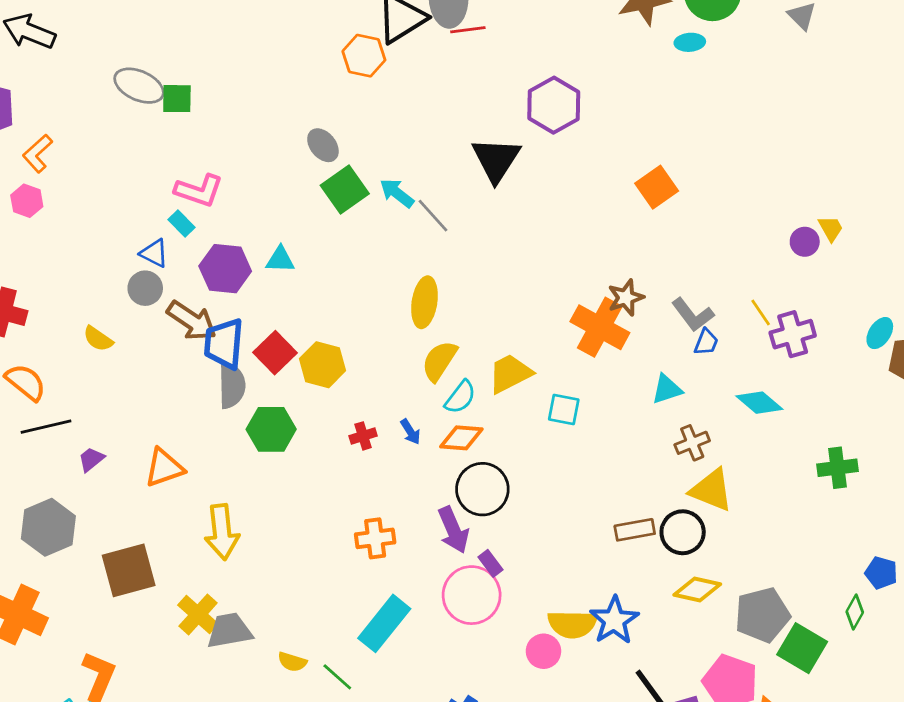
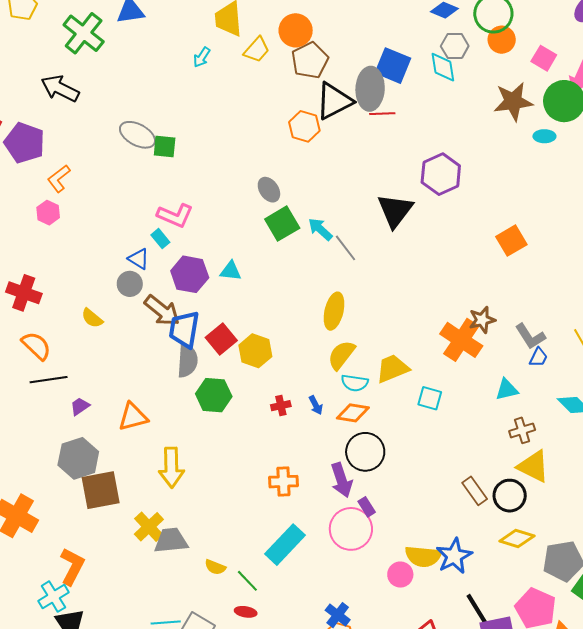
cyan semicircle: (460, 397) -> (355, 383), turned 56
gray hexagon: (48, 527) -> (78, 458), moved
brown rectangle: (635, 530) -> (475, 491), turned 60

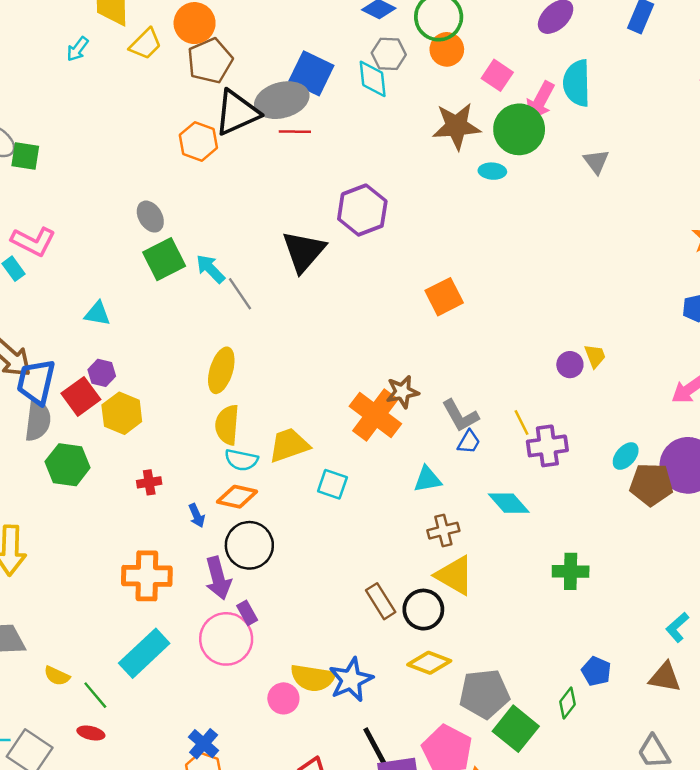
gray ellipse: (370, 89) -> (282, 100), turned 69
purple hexagon: (190, 274) -> (102, 373), moved, size x0.6
yellow semicircle: (341, 355) -> (227, 425), turned -36
blue arrow: (316, 405) -> (197, 516), moved
orange cross: (283, 482) -> (147, 576), size x1.4

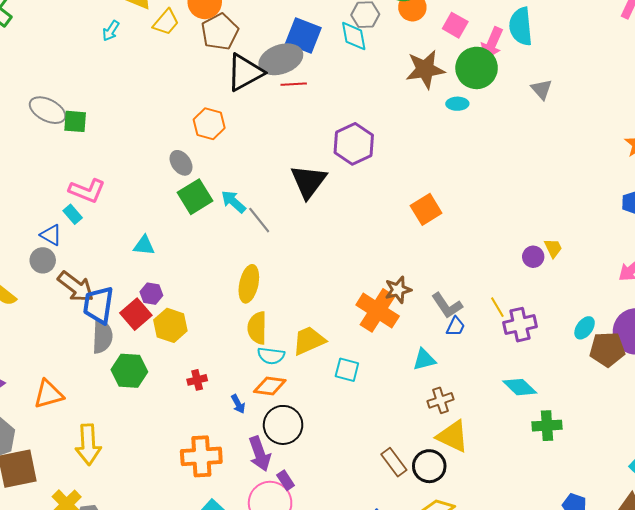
orange hexagon: (198, 141) -> (209, 124), moved
cyan diamond: (509, 503) -> (520, 387), moved

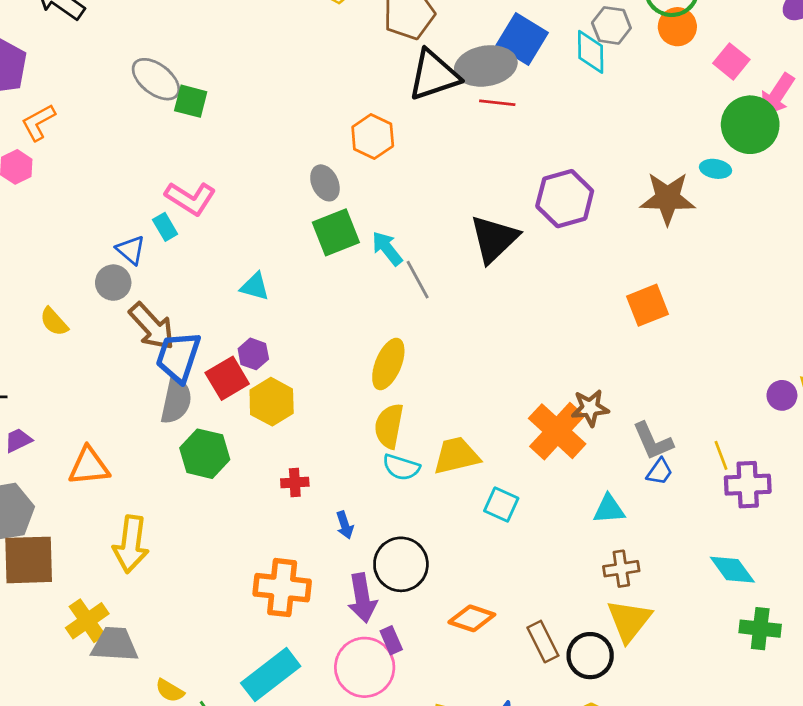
brown star: (425, 69) -> (668, 198), moved
orange diamond: (270, 386) -> (472, 618), moved
yellow triangle: (453, 436) -> (629, 621), turned 33

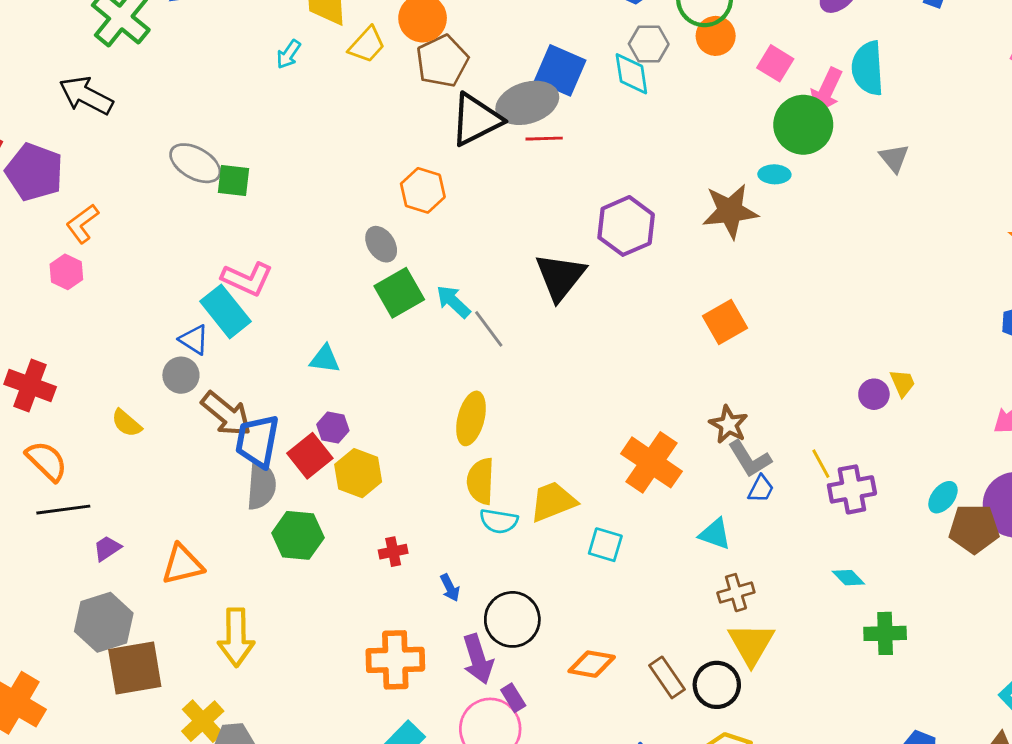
cyan rectangle: (165, 227) -> (226, 311), size x1.8
brown star: (590, 408) -> (729, 425), moved, turned -30
cyan triangle: (609, 509) -> (715, 534), turned 32
cyan diamond: (732, 570) -> (848, 578), size x0.7

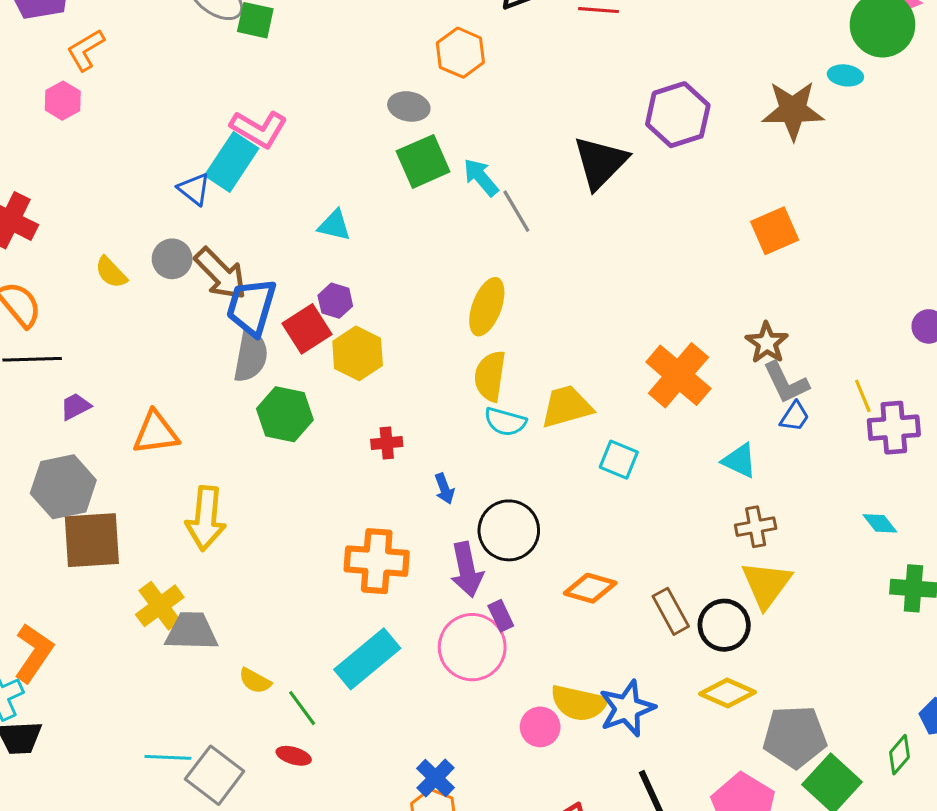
gray ellipse: (381, 244) -> (409, 106), turned -52
cyan rectangle: (226, 311) -> (232, 162), turned 66
gray circle: (181, 375) -> (172, 259), moved

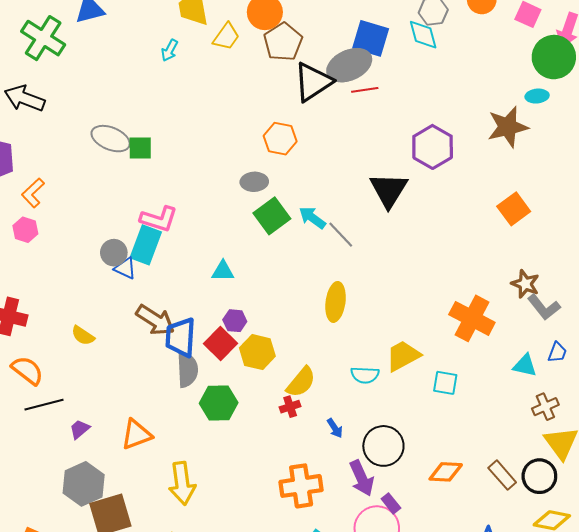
gray circle: (172, 259) -> (114, 253), moved
yellow semicircle: (490, 376) -> (301, 382), moved, turned -136
blue trapezoid: (795, 417) -> (557, 352), moved

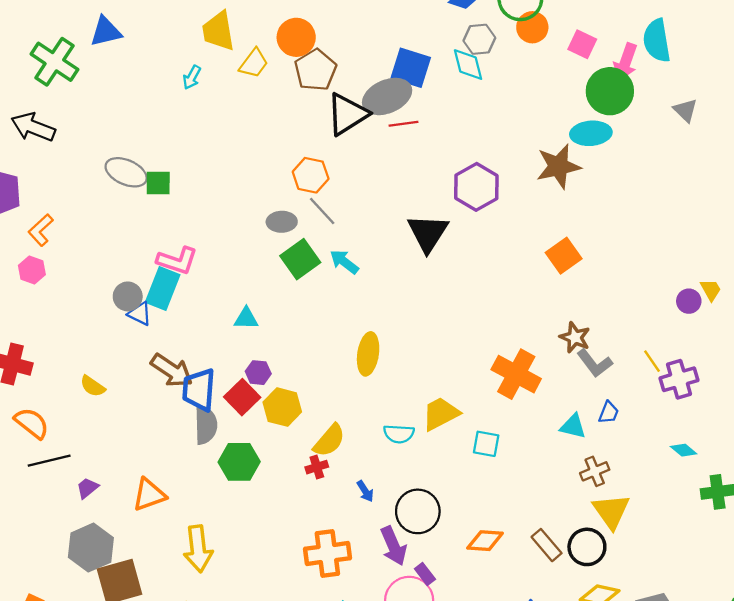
cyan ellipse: (537, 96) -> (591, 133), size x1.6
gray line: (341, 235) -> (322, 211), moved

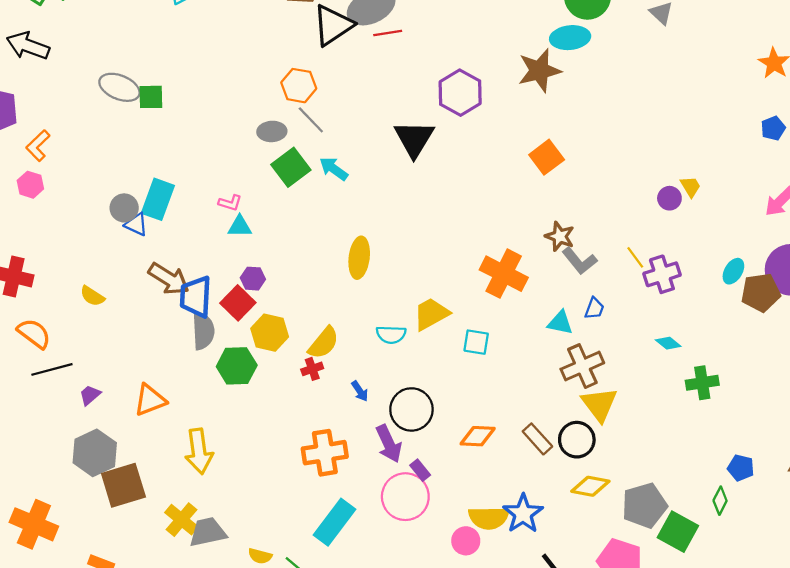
pink L-shape: (177, 261) -> (230, 203), moved, size x0.6
yellow hexagon: (282, 407) -> (270, 333), moved
brown cross: (595, 471) -> (582, 366), size x1.5

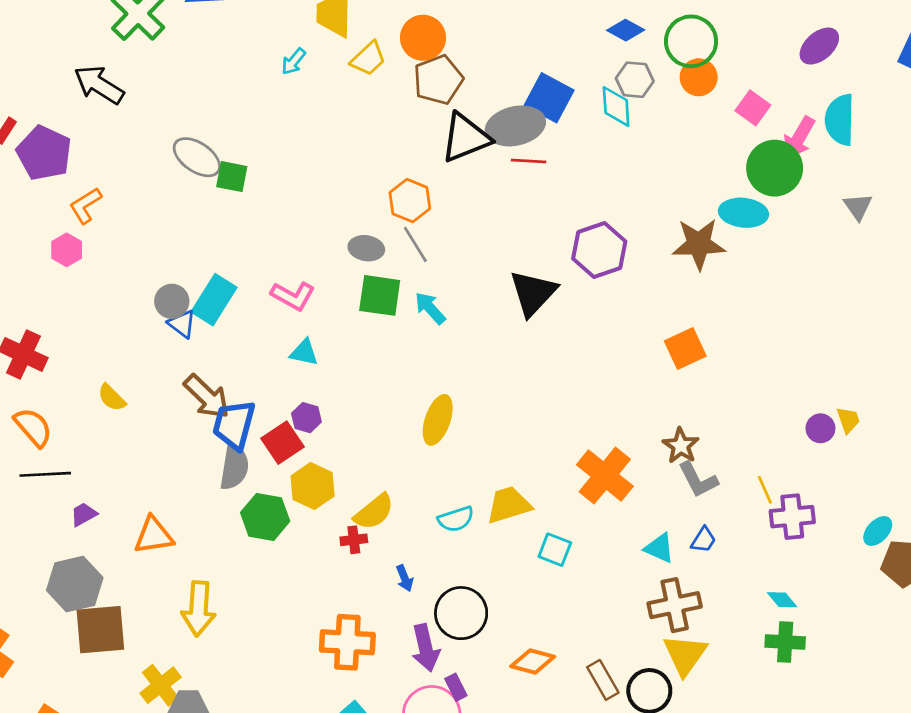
green square: (291, 167) -> (380, 295), turned 33
pink L-shape: (230, 203) -> (293, 296), moved, size x1.5
cyan semicircle: (391, 335) -> (456, 519), turned -32
green cross: (702, 383) -> (785, 642), moved

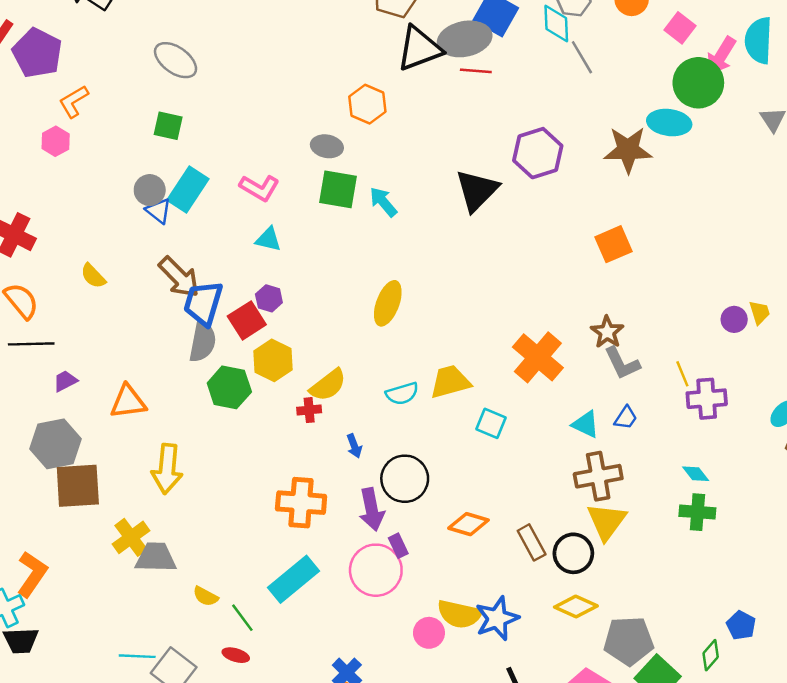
green square: (232, 177) -> (168, 126), moved
gray line: (415, 244) -> (582, 57), moved

